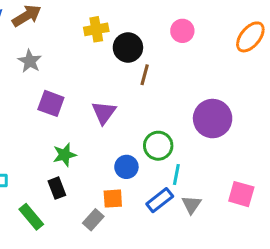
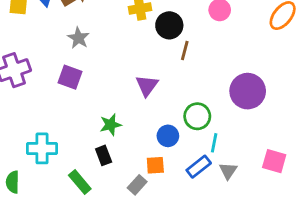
purple square: (51, 103) -> (70, 77), moved

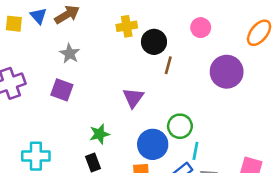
purple circle: (248, 91) -> (227, 72), moved
blue circle: (168, 136) -> (153, 144), size x1.5

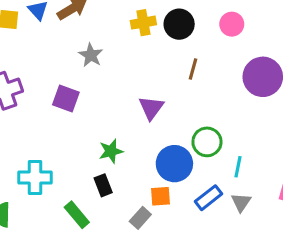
black circle: (154, 42) -> (179, 24), moved
gray star: (70, 54) -> (91, 55), moved
cyan line: (195, 151) -> (238, 167), moved

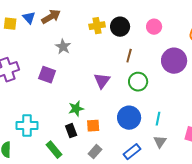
green circle: (207, 142) -> (138, 82), moved
blue circle: (174, 164) -> (129, 118), moved
orange square: (160, 196) -> (93, 126), moved
blue rectangle: (209, 198) -> (132, 152), moved

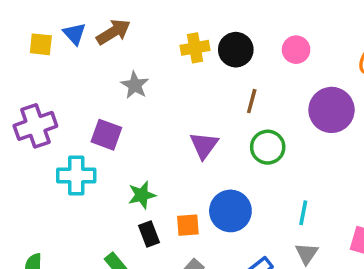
green star: (76, 109) -> (142, 195), moved
blue circle: (129, 118) -> (230, 211), moved
cyan cross: (27, 126) -> (76, 176), moved

